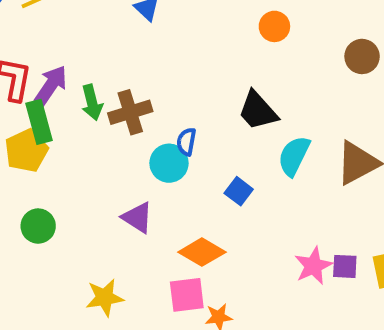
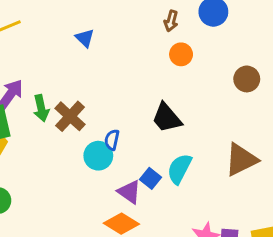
brown cross: (130, 112) -> (70, 116), turned -32
cyan semicircle: (294, 156) -> (179, 169), moved
purple triangle: (137, 218) -> (129, 192), moved

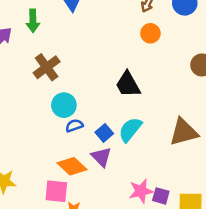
green arrow: (41, 108) -> (33, 21), moved
blue semicircle: (112, 140) -> (74, 126), moved, turned 48
purple triangle: (129, 192) -> (101, 157), moved

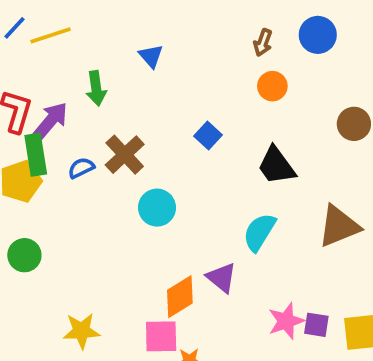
black trapezoid: (128, 84) -> (276, 166), moved
blue semicircle: (74, 126) -> (81, 168), moved
blue square: (104, 133) -> (208, 135), moved
orange diamond: (72, 166) -> (180, 297), turned -68

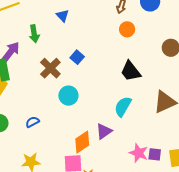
blue square: (208, 135) -> (77, 57), moved
blue semicircle: (81, 168) -> (32, 122), moved
purple triangle: (222, 278) -> (104, 131), turned 48
pink star: (286, 321) -> (139, 153), turned -30

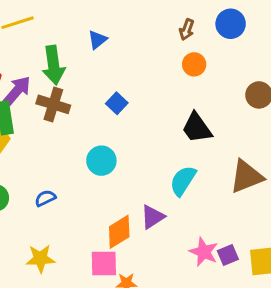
blue triangle: (63, 16) -> (97, 40), turned 32
green arrow: (34, 34) -> (54, 65), size x1.4
brown cross: (50, 68) -> (53, 104), moved, turned -30
purple square: (155, 154) -> (228, 255), turned -32

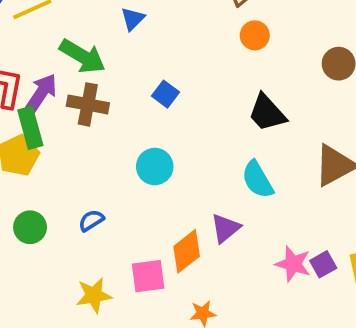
green arrow: (54, 65) -> (82, 56), turned -45
cyan semicircle: (183, 181) -> (258, 180), turned -56
pink square: (104, 263) -> (148, 276), moved

